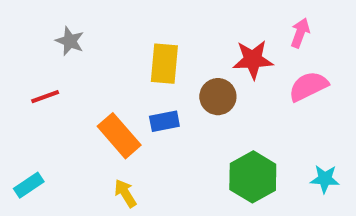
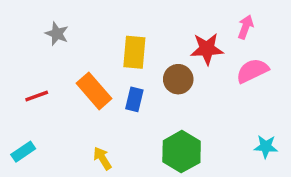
red line: (45, 97) -> (37, 96), moved
blue rectangle: (164, 121) -> (134, 99), turned -65
orange rectangle: (119, 136) -> (94, 91), moved
green hexagon: (253, 177) -> (182, 152), moved

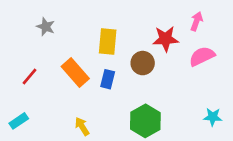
red line: (37, 96) -> (29, 77), turned -30

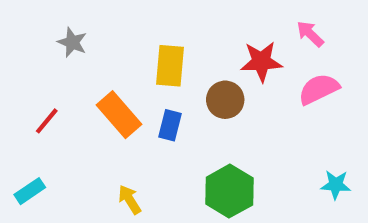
pink arrow: (197, 21) -> (310, 34), turned -66

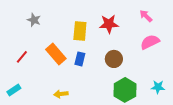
red star: (261, 61) -> (109, 24), moved
brown circle: (225, 100) -> (114, 59), moved
green hexagon: (229, 191) -> (125, 90), moved
yellow arrow: (130, 200) -> (61, 94), turned -64

